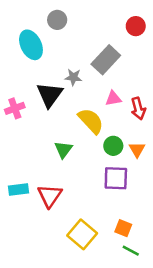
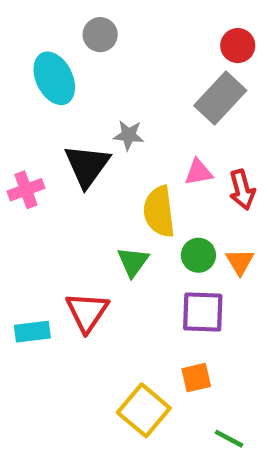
gray rectangle: (106, 60) -> (220, 98), moved
yellow semicircle: (91, 121) -> (159, 212), turned -144
green triangle: (63, 150) -> (133, 262), moved
red triangle: (50, 196) -> (87, 312), moved
orange square: (123, 228) -> (196, 378), moved, turned -35

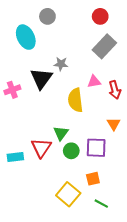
red circle: (238, 46) -> (100, 16), moved
green circle: (198, 255) -> (71, 151), moved
green triangle: (133, 262) -> (61, 133), moved
green line: (229, 439) -> (101, 204), moved

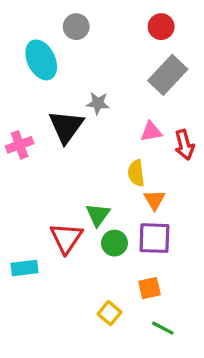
yellow semicircle: (75, 100) -> (136, 173), moved, size x0.7
orange triangle: (114, 124) -> (154, 200), moved
cyan rectangle: (15, 157) -> (25, 268), moved
yellow square: (68, 194) -> (109, 313), size x0.6

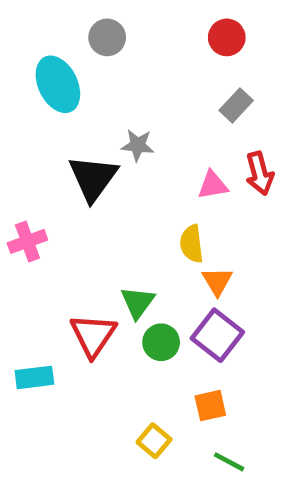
gray rectangle: (168, 75) -> (236, 105), size x0.6
pink cross: (20, 145) -> (27, 241), moved
red arrow: (184, 145) -> (260, 173), moved
purple square: (154, 238) -> (217, 335), turned 36

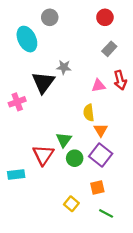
pink cross: (27, 241) -> (17, 102), moved

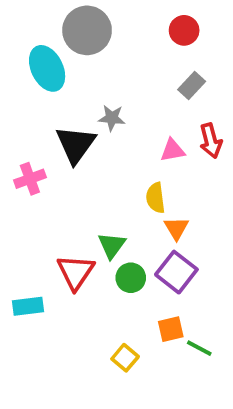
gray circle: (50, 17) -> (87, 30), size x1.6
green line: (106, 213) -> (199, 348), moved

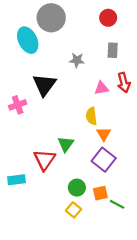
gray rectangle: (192, 86) -> (113, 50), turned -40
gray star: (112, 118) -> (77, 60), moved
green circle: (131, 278) -> (77, 188), moved

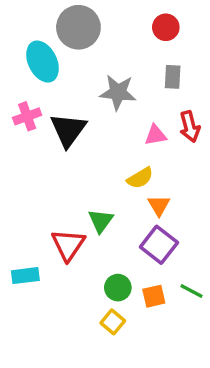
gray star: (77, 60) -> (118, 92), size x1.5
pink cross: (18, 105) -> (27, 116), moved
yellow semicircle: (91, 116) -> (140, 178), turned -114
green line: (117, 204) -> (191, 291), moved

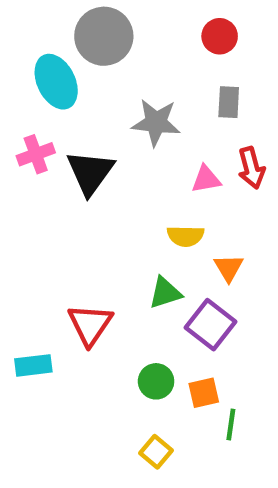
yellow semicircle: (140, 178) -> (186, 236), turned 32
orange triangle: (159, 205) -> (229, 268), moved
green triangle: (101, 221) -> (165, 293), moved, turned 36
green line: (191, 291) -> (231, 424), moved, turned 70
yellow square: (113, 322) -> (156, 452), moved

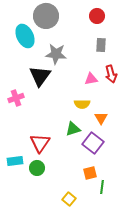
gray star: (156, 123) -> (56, 54), moved
pink cross: (36, 154) -> (16, 98), moved
green circle: (156, 381) -> (37, 168), moved

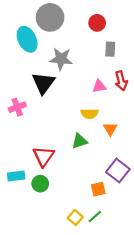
red circle: (97, 16) -> (97, 23), moved
purple square: (93, 143) -> (118, 171), moved
green line: (102, 187) -> (95, 216), moved, turned 40

